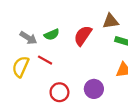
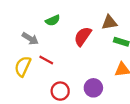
green semicircle: (52, 35) -> (53, 20), moved

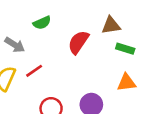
red line: (46, 60) -> (34, 71), turned -64

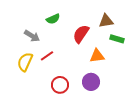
orange triangle: (126, 83) -> (97, 56), moved

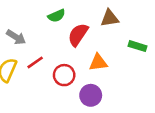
green semicircle: (53, 19) -> (57, 16), moved
green rectangle: (117, 39) -> (137, 46), moved
red circle: (60, 85) -> (64, 75), moved

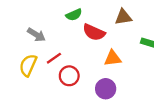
red semicircle: (78, 35) -> (94, 32), turned -100
red circle: (64, 75) -> (69, 76), moved

